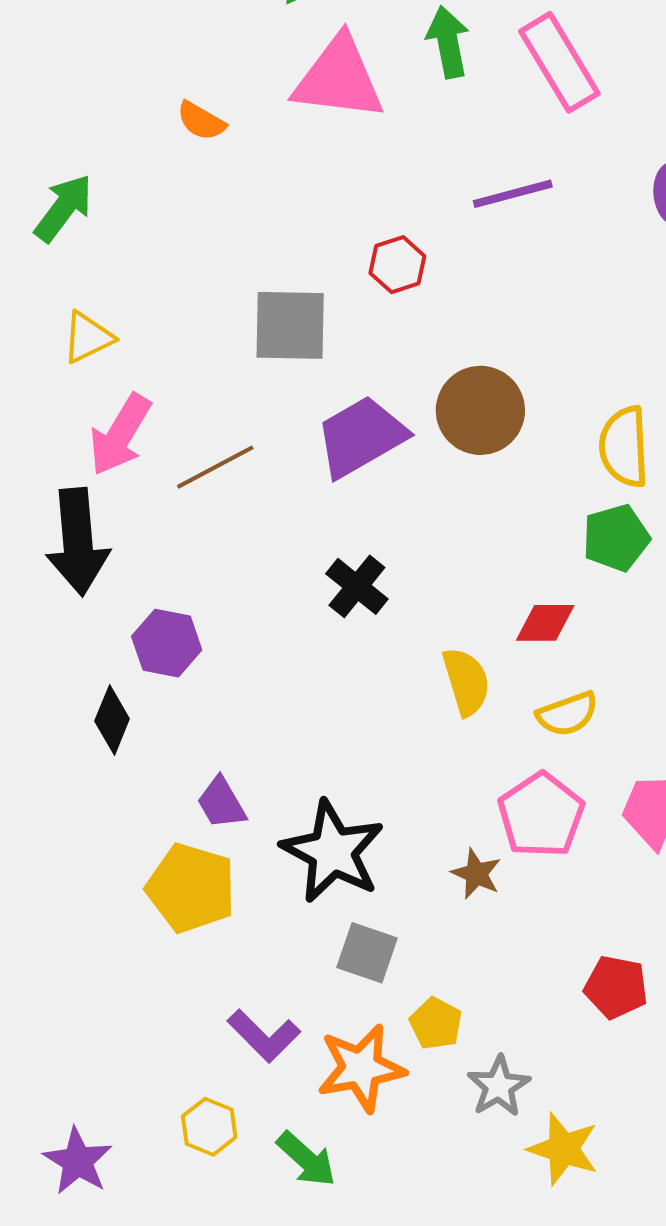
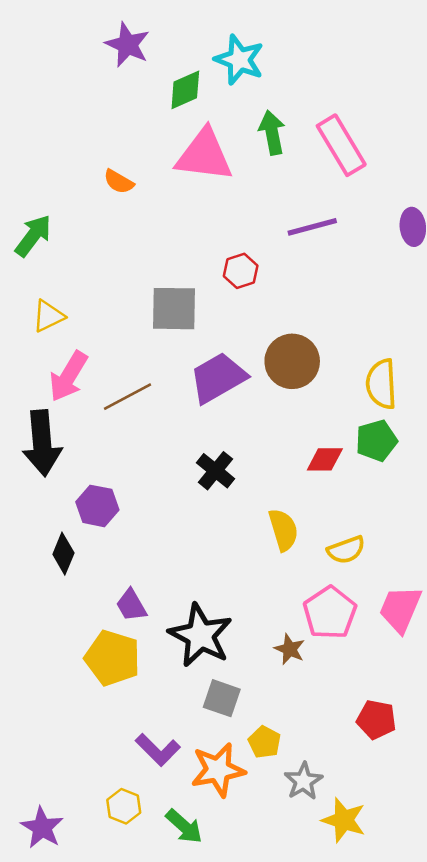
red diamond: (545, 623) -> (325, 459), moved

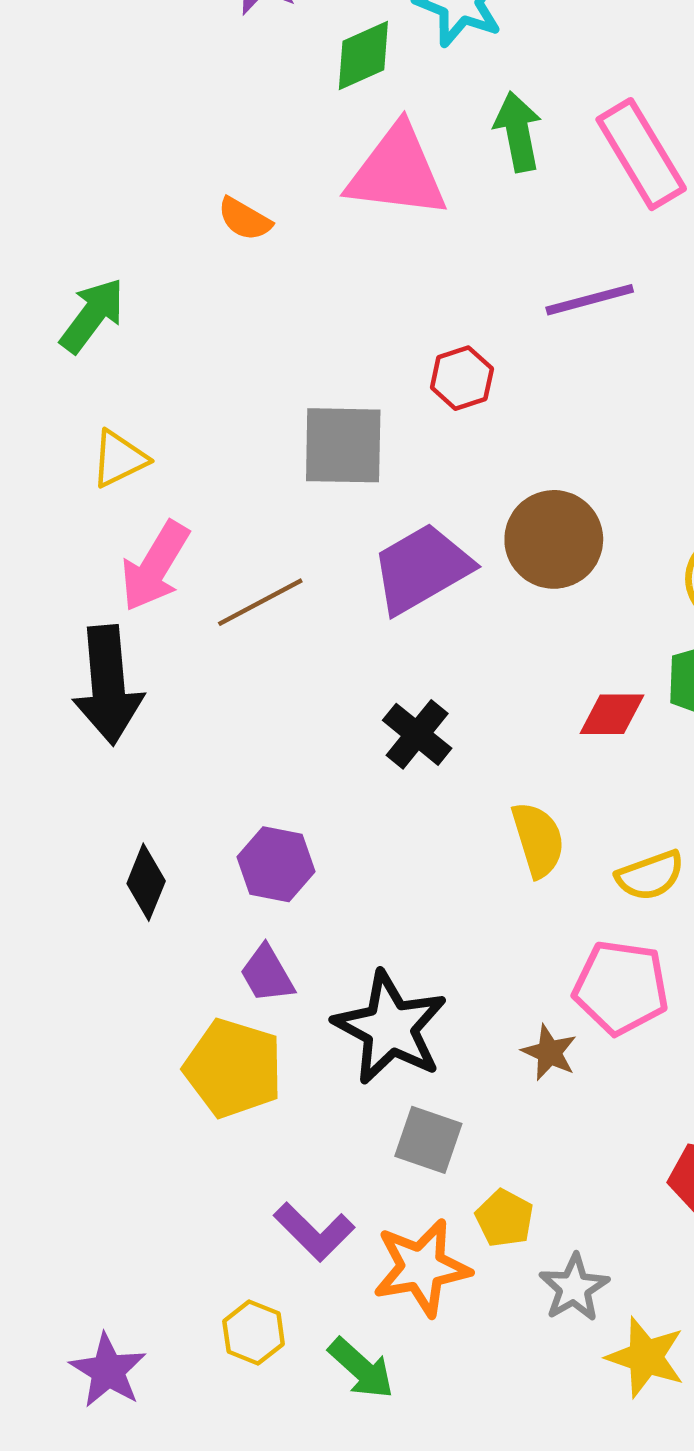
purple hexagon: (97, 506) -> (276, 864), moved
pink pentagon: (330, 613) -> (621, 987), turned -30

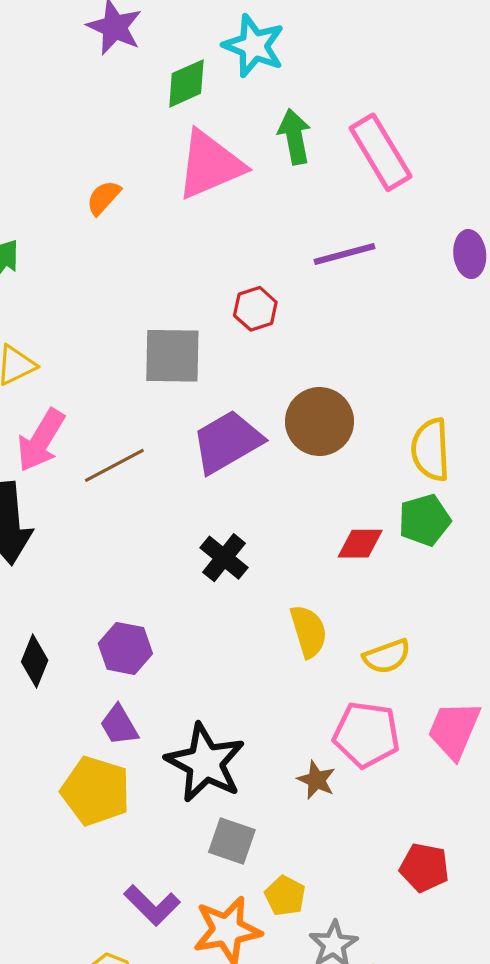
pink triangle: (397, 172) -> (210, 165), turned -30
orange semicircle: (245, 219) -> (103, 198), turned 102

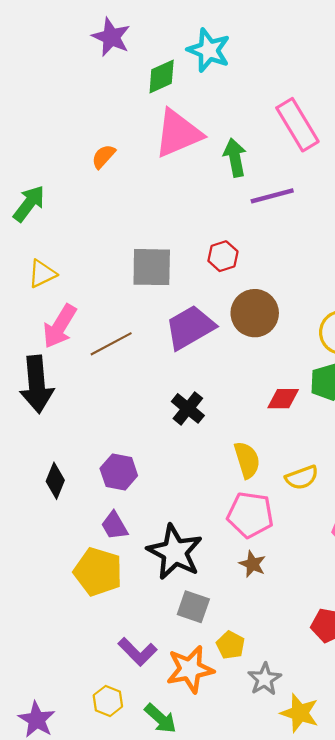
green arrow: (294, 137) -> (235, 158), moved
red hexagon: (255, 309) -> (223, 256), moved
pink pentagon: (366, 735) -> (250, 515), moved

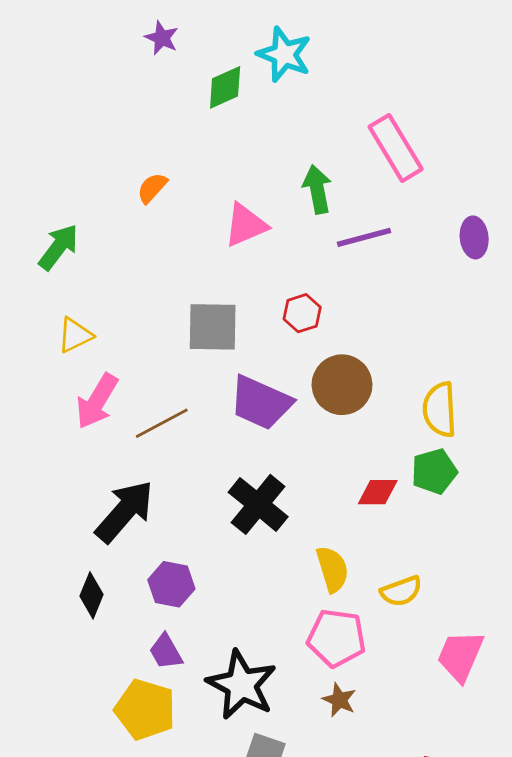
purple star: (111, 37) -> (162, 38), size x0.7
pink triangle: (178, 133) -> (246, 225), moved, size x0.7
purple trapezoid: (190, 327) -> (261, 403), turned -126
black arrow: (37, 384) -> (125, 511), moved, turned -134
black cross: (188, 408) -> (258, 504), size x1.4

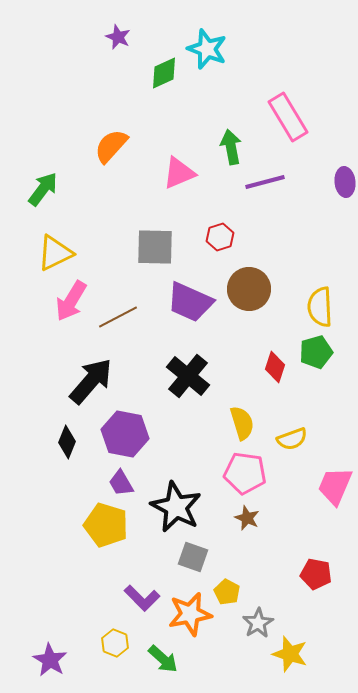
orange semicircle: (152, 188) -> (111, 146), size x1.5
yellow triangle: (75, 335) -> (55, 253), size x1.4
red diamond: (378, 492) -> (275, 367), turned -72
purple hexagon: (171, 584) -> (125, 434), size x1.4

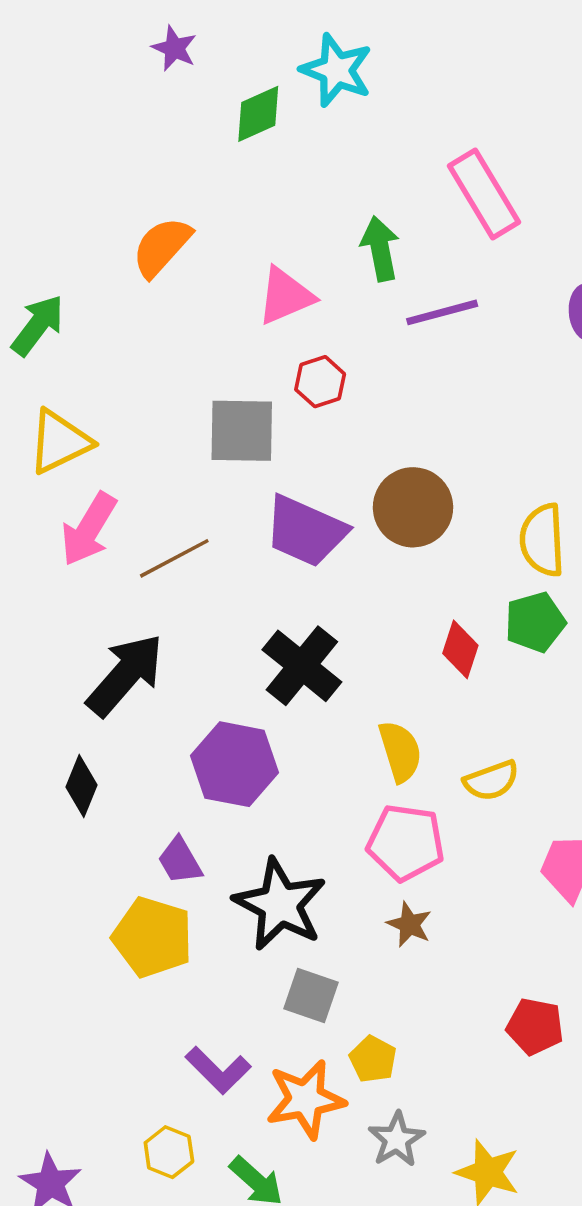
red hexagon: (220, 237) -> (320, 382), moved
purple hexagon: (125, 434) -> (234, 764), moved
gray star: (258, 623) -> (397, 1139), moved

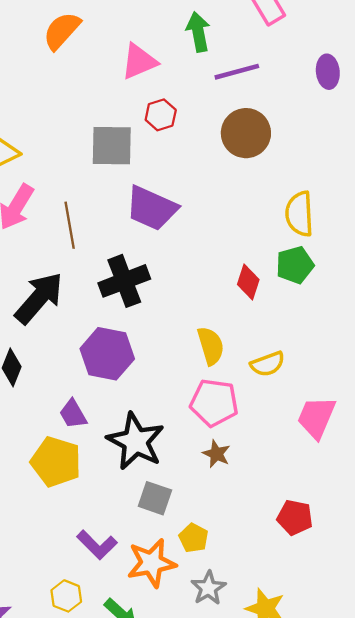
brown circle: (413, 507) -> (246, 133), moved
brown line: (174, 558) -> (70, 225), turned -72
black cross: (302, 666) -> (124, 281), moved, turned 30

